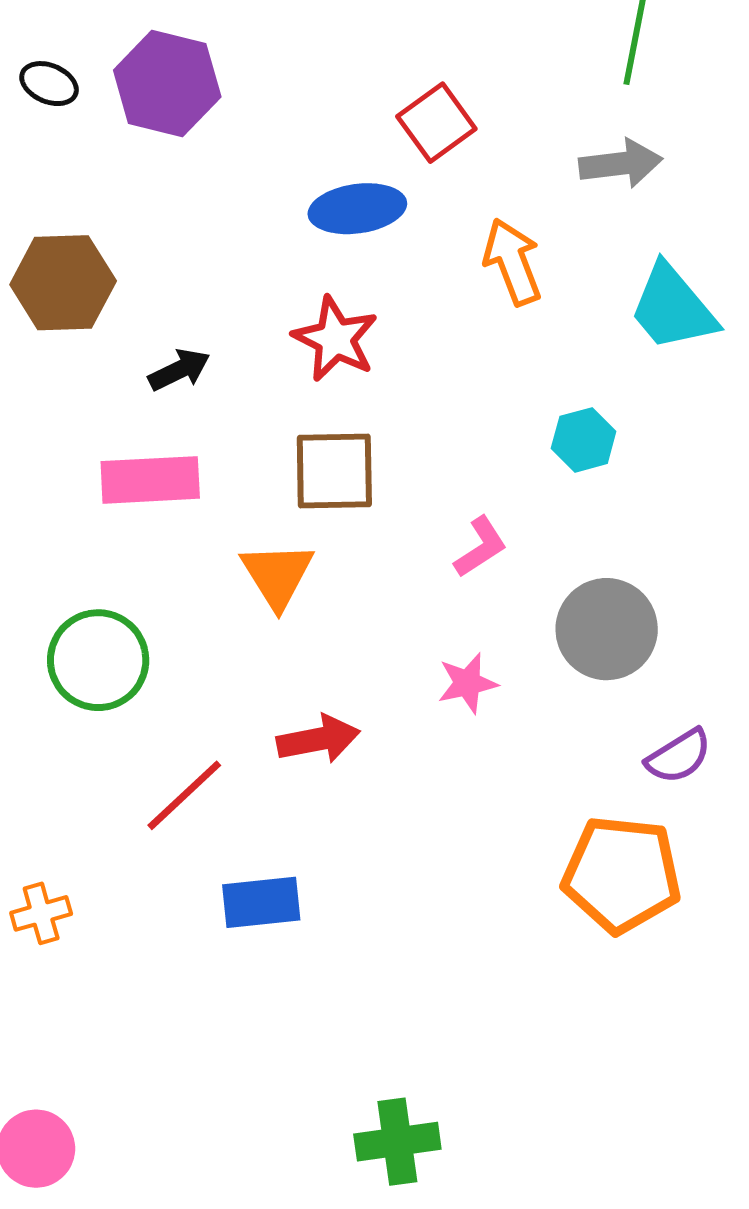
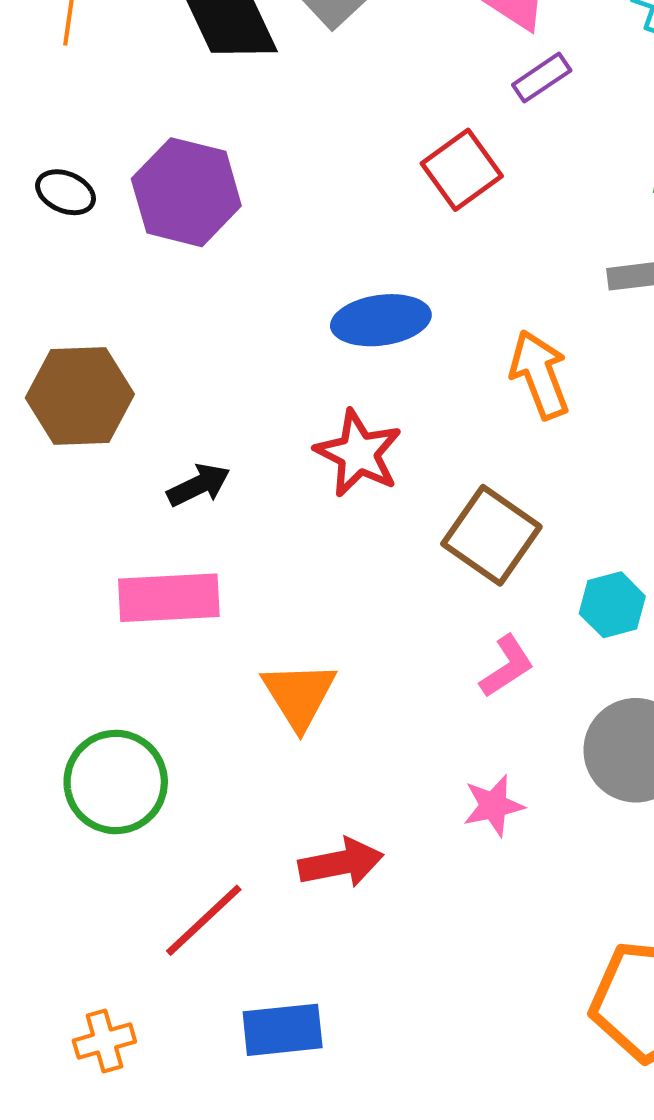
red square: (436, 123) -> (462, 170), moved
cyan hexagon: (584, 440) -> (612, 605), moved
brown square: (334, 471) -> (491, 535), moved, turned 36
orange cross: (41, 913) -> (104, 1041), moved

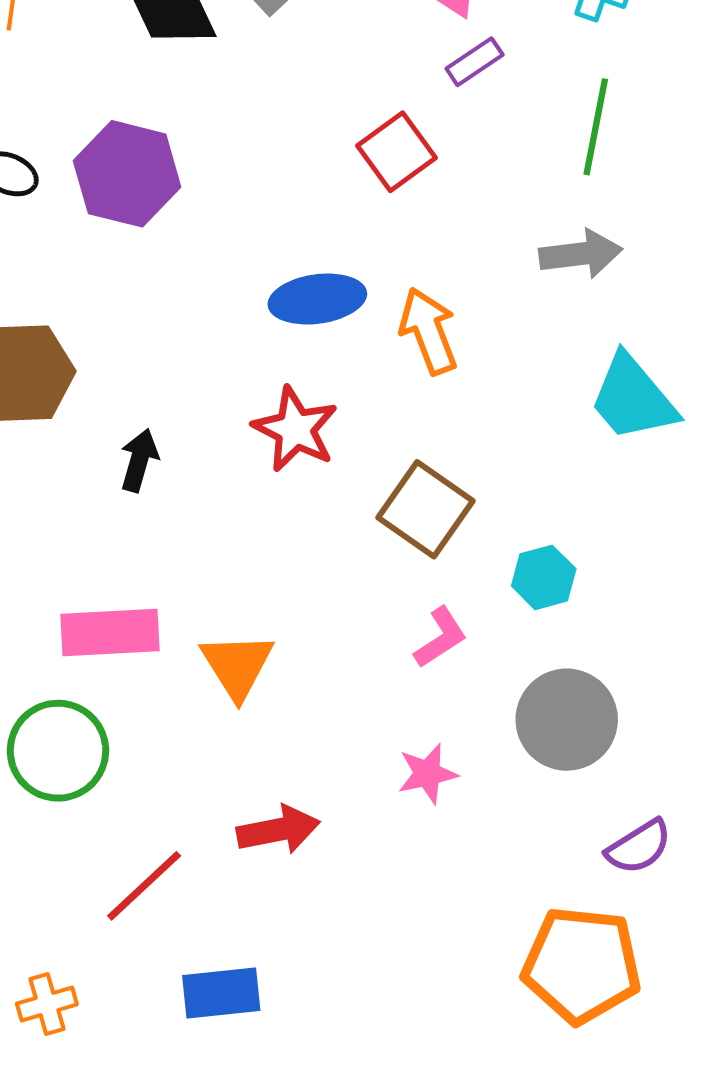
orange arrow: (540, 374) -> (428, 331), moved
black arrow: (199, 485) -> (139, 460), turned -48
pink rectangle: (169, 598) -> (110, 632), moved

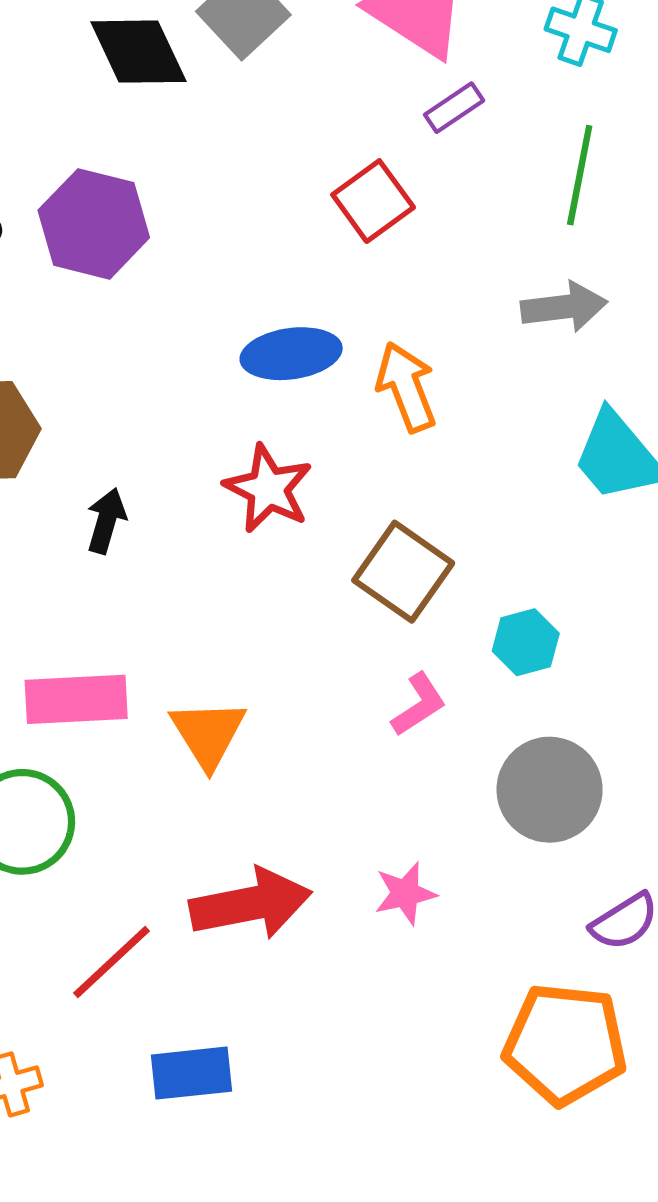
pink star: (427, 774) -> (405, 893), moved
red arrow: (278, 830) -> (251, 904), size x1.4

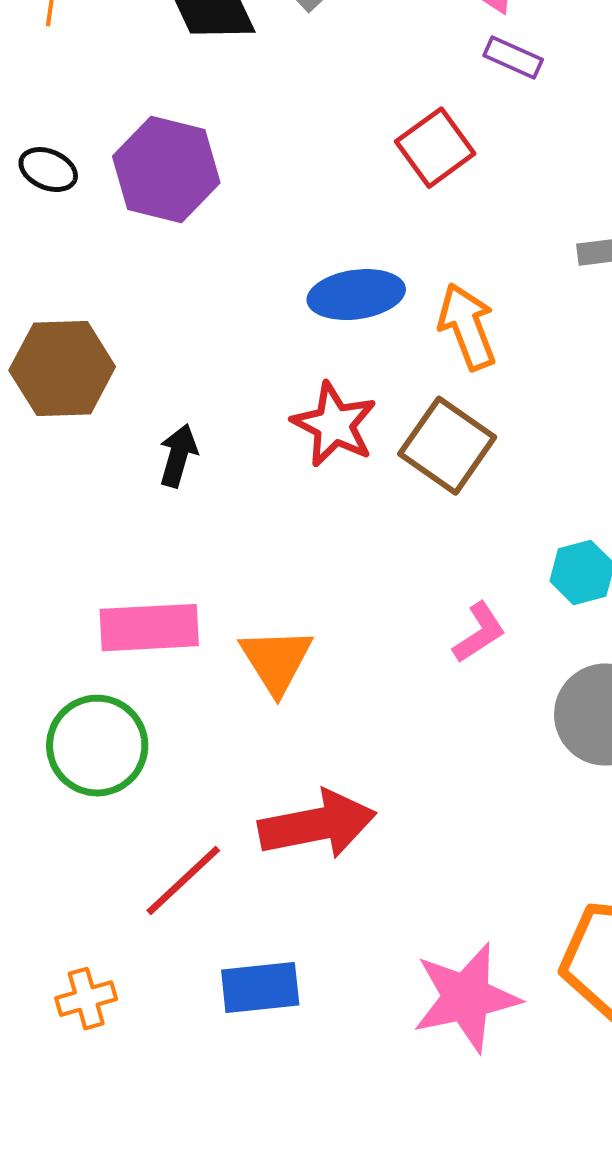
purple rectangle: (454, 108) -> (513, 58), turned 58
brown square: (403, 572) -> (447, 446), moved
pink star: (405, 893) -> (466, 998), moved, size x1.8

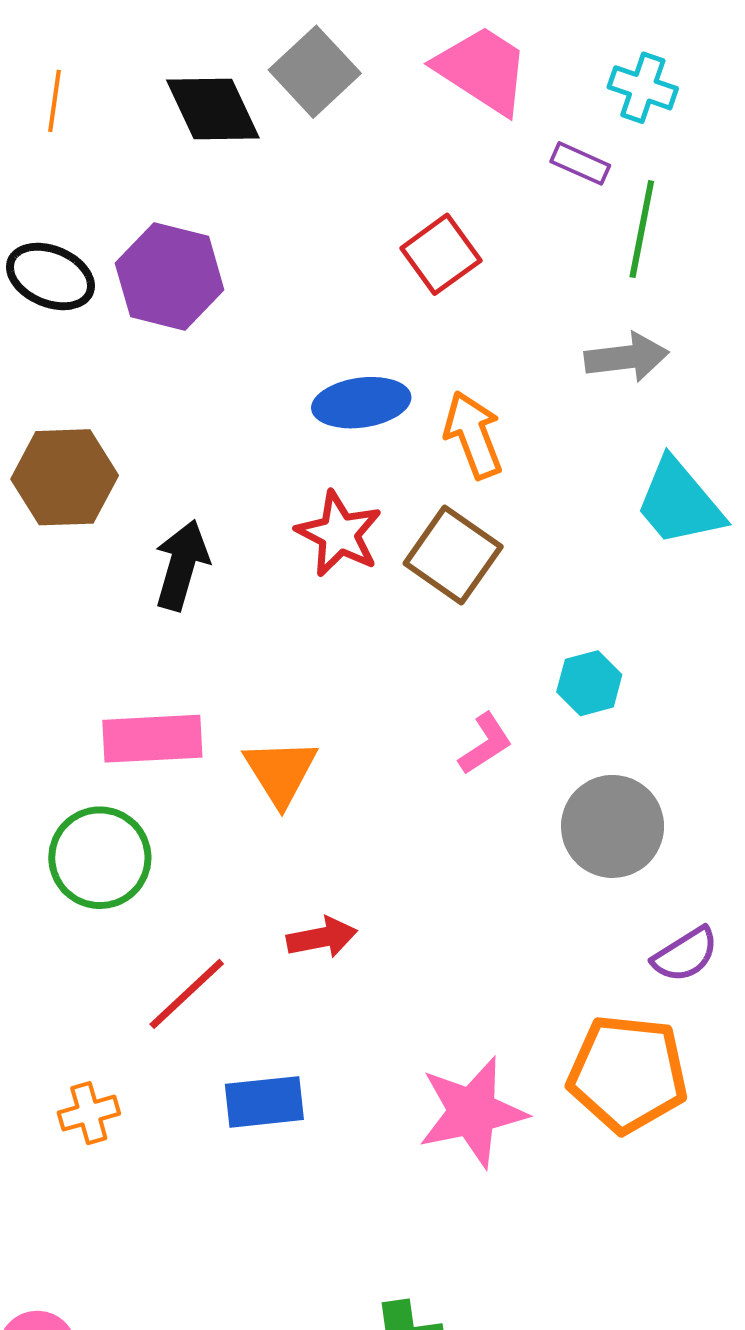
purple rectangle: (513, 58) -> (580, 163), moved
black ellipse: (48, 170) -> (50, 276), size x1.5
black arrow: (178, 456) -> (182, 565), size x1.4
red arrow: (317, 825) -> (322, 937), size x0.6

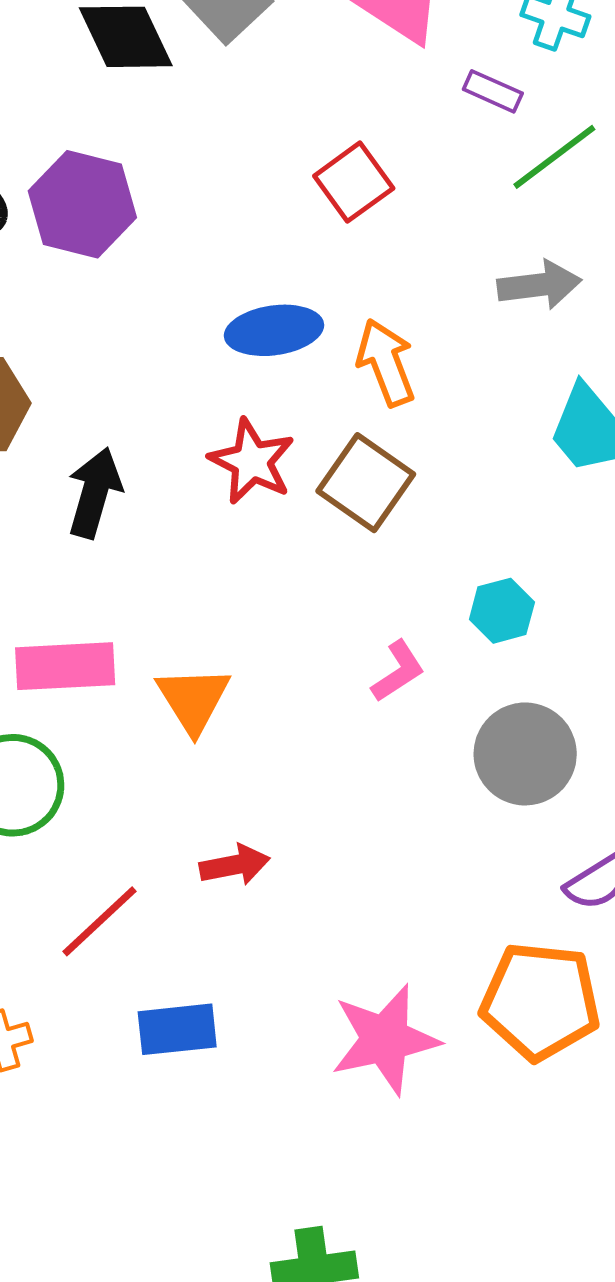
green line: (642, 229) -> (554, 157), turned 42

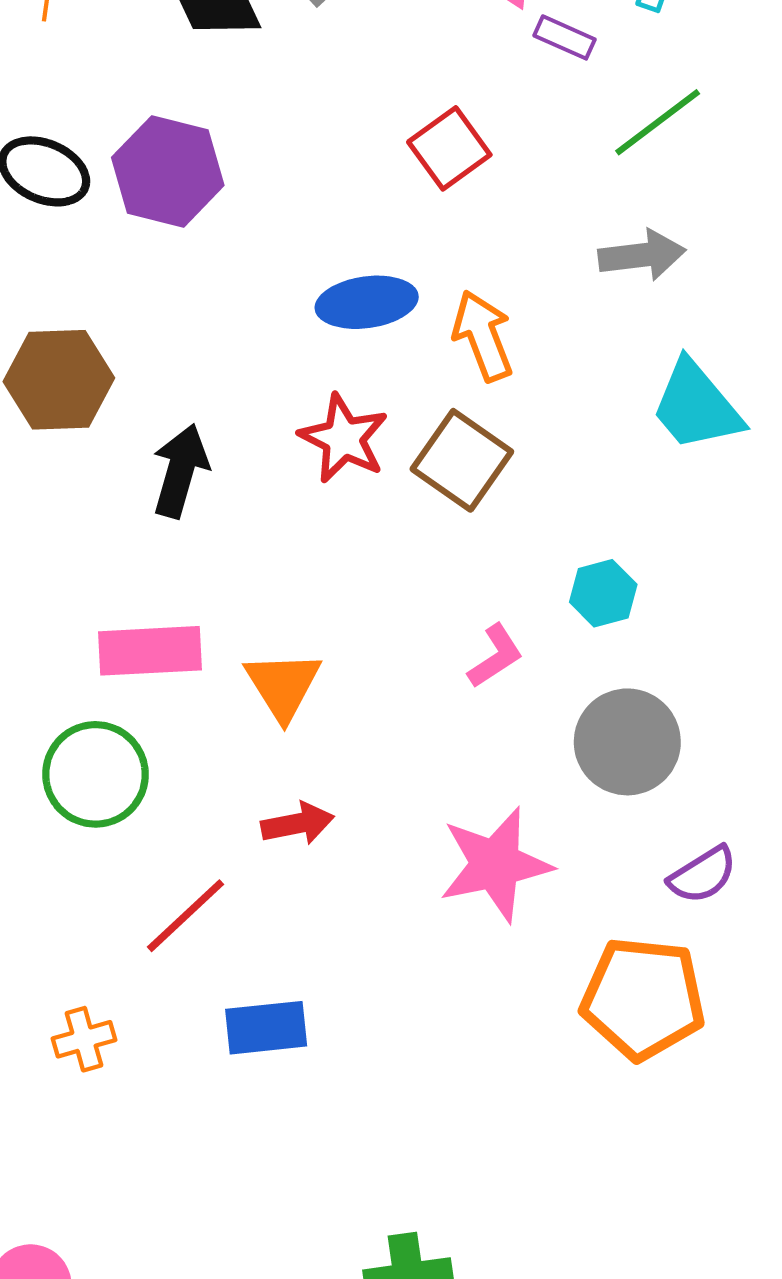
purple rectangle: (493, 91) -> (564, 37), moved
red arrow: (235, 865) -> (298, 824), moved
pink star: (385, 1039) -> (495, 864), moved

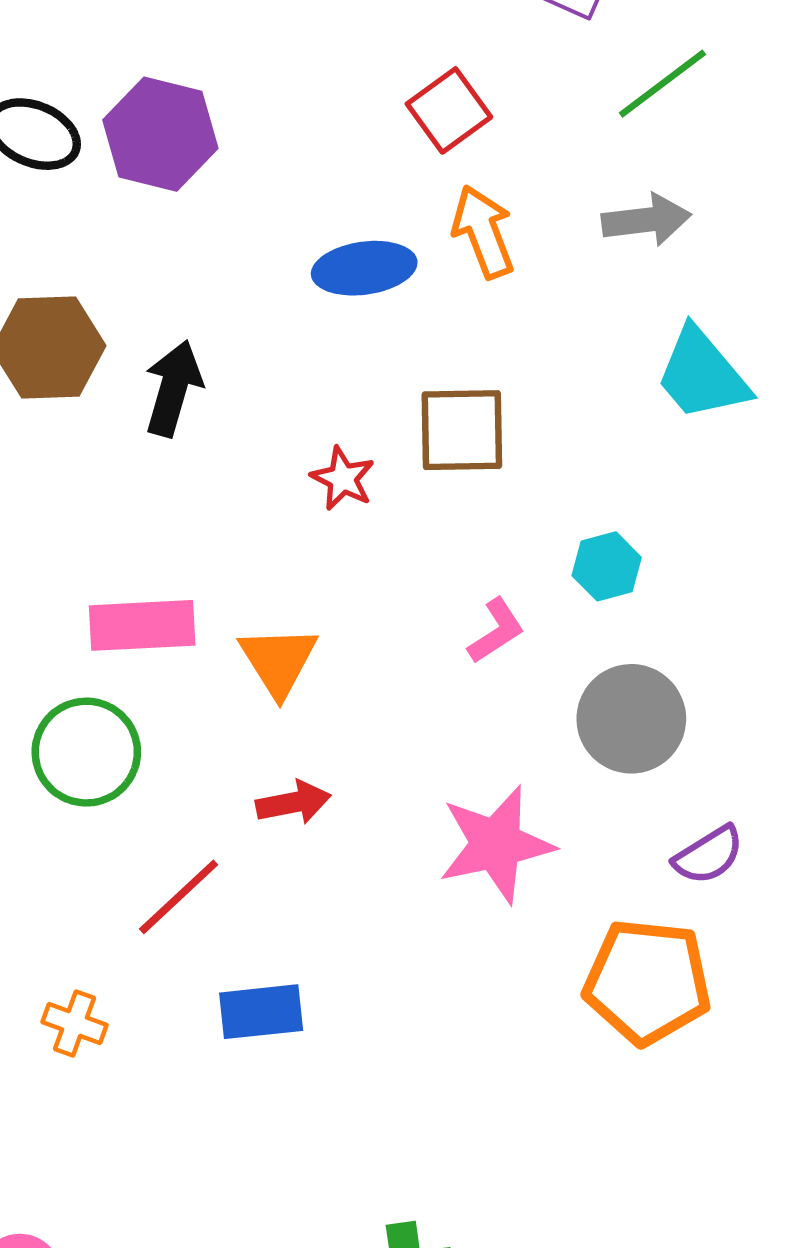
orange arrow: (483, 336) -> (483, 232), moved
red star: (344, 438) -> (343, 478), moved, size x0.7
brown square: (462, 460) -> (462, 430), turned -36
black arrow: (180, 471) -> (173, 388), moved
orange cross: (84, 1039) -> (74, 1024), turned 36

